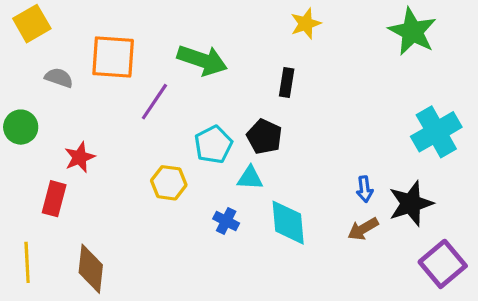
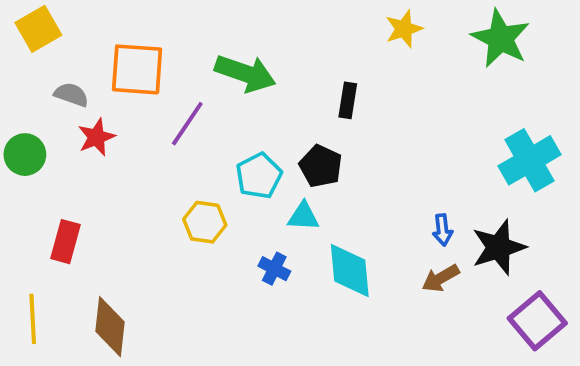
yellow star: (306, 24) -> (404, 29), moved
red star: (80, 157) -> (96, 137), moved

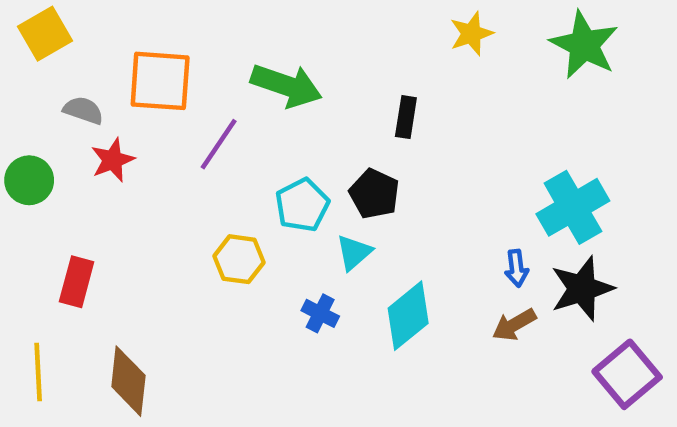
cyan cross: (530, 160) -> (573, 207), moved
cyan triangle: (303, 216) -> (354, 252), turned -44
cyan diamond: (350, 271) -> (408, 316), turned 56

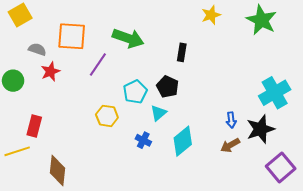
cyan cross: (573, 207) -> (275, 93), moved
yellow line: (38, 372) -> (17, 151), moved, turned 75

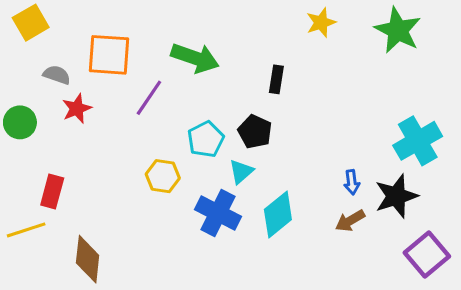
blue cross: (143, 140) -> (218, 213), size x1.8

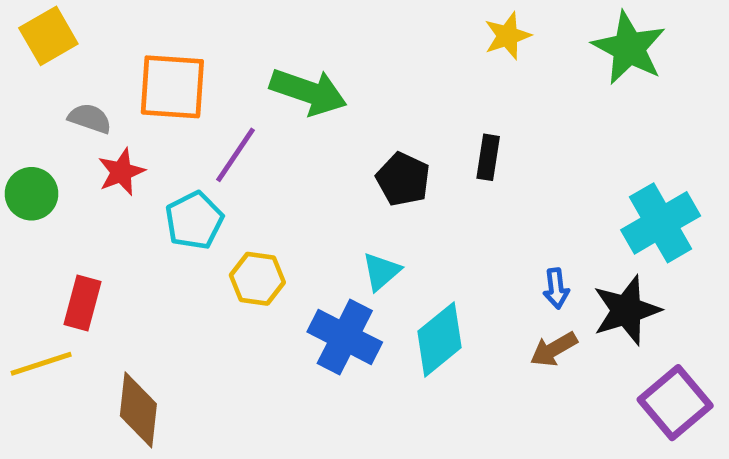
black rectangle: (276, 79) -> (488, 157), moved
black pentagon: (255, 132) -> (403, 179), moved
cyan pentagon: (206, 139) -> (194, 220), moved

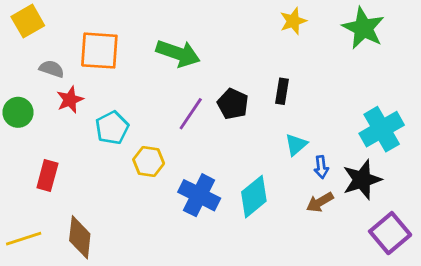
purple line: (236, 155) -> (191, 114), moved
cyan triangle: (381, 271) -> (296, 145), moved
yellow line: (41, 364) -> (24, 239), moved

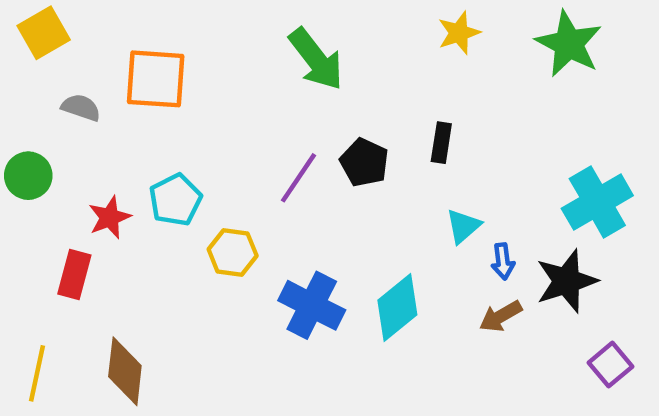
green arrow: (178, 53) -> (316, 59), moved, turned 33
red star: (70, 100) -> (110, 217), moved
purple square: (390, 233) -> (610, 365), size x0.7
yellow line: (24, 239) -> (37, 373), turned -60

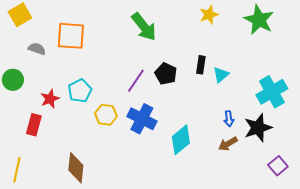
cyan triangle: (463, 226) -> (221, 75), moved
blue cross: (312, 305) -> (142, 119), moved
brown diamond: (125, 371) -> (76, 168), moved

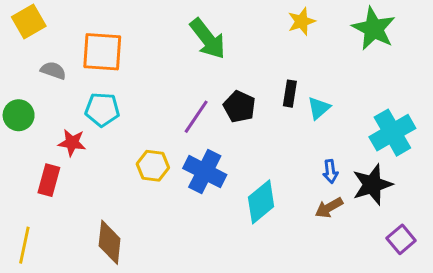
cyan pentagon: (80, 91) -> (102, 109), moved, turned 30
red star: (50, 99) -> (72, 143), turned 30

